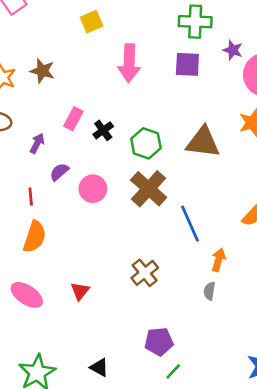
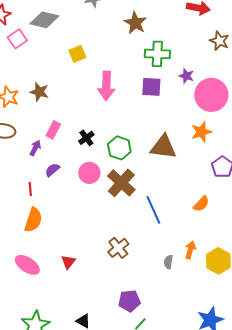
pink rectangle: (73, 119) -> (53, 130), moved
pink circle: (93, 189) -> (89, 173), moved
orange arrow: (219, 260) -> (190, 250), moved

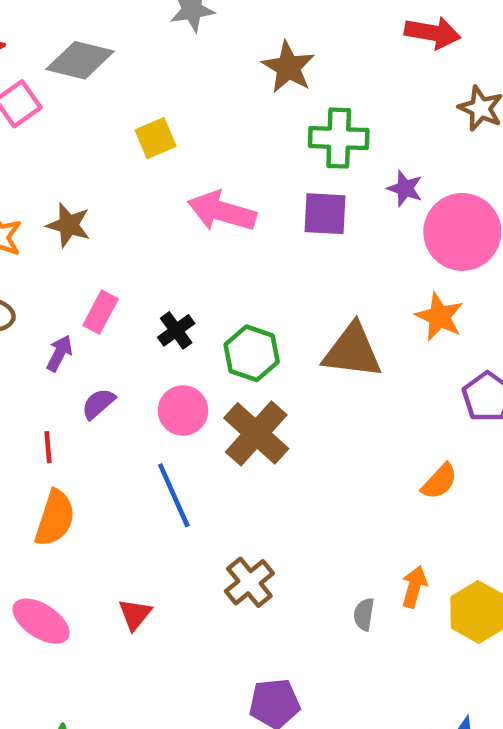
pink arrow: (106, 86) -> (222, 211), turned 104
orange star: (201, 132) -> (439, 317), turned -30
blue line: (153, 210) -> (174, 495), moved

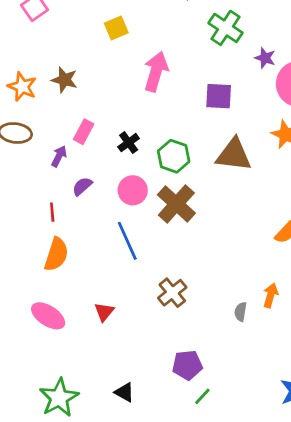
green cross: (339, 138) -> (225, 28), turned 32
pink arrow: (222, 211) -> (156, 72), turned 90
purple square: (325, 214) -> (219, 96), moved

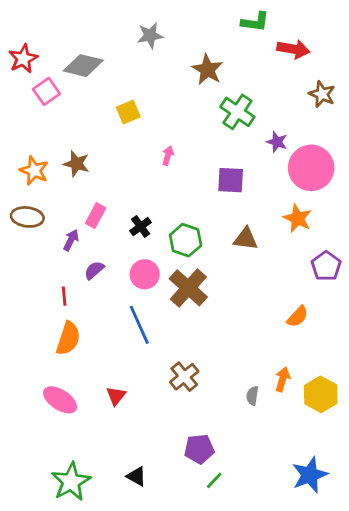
pink arrow: (156, 72) -> (168, 156), size x0.5
brown triangle: (234, 155) -> (246, 239), size x0.7

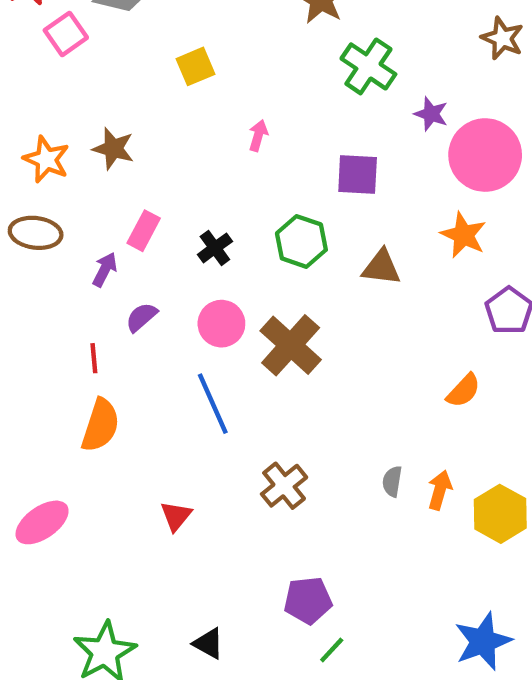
green hexagon: (186, 240) -> (301, 241), moved
gray semicircle: (252, 396) -> (392, 481), moved
pink ellipse: (60, 400) -> (42, 522), moved, turned -68

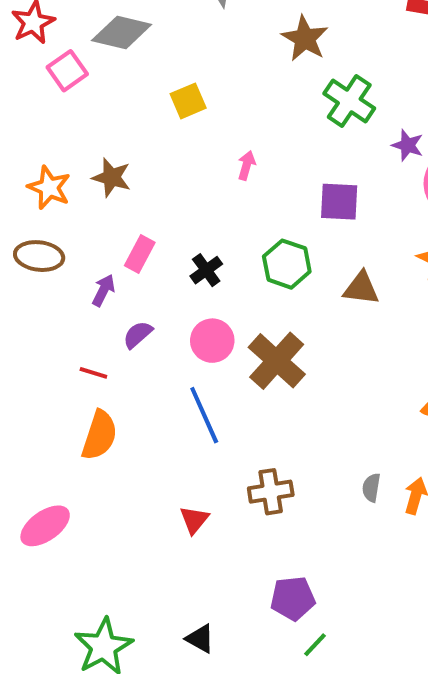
red line: (94, 358) -> (93, 373), turned -68
brown cross: (284, 486) -> (271, 492), turned 30
red triangle: (176, 516) -> (194, 520), moved

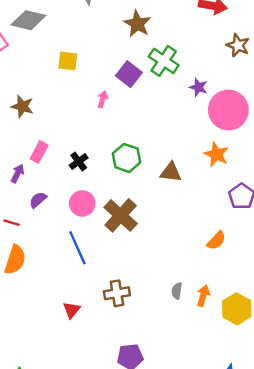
yellow square: (188, 101) -> (68, 61), turned 30
purple square: (339, 202) -> (129, 74), moved, turned 35

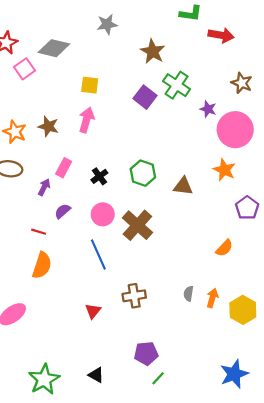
brown star: (238, 45) -> (242, 83), moved
pink arrow: (103, 99) -> (86, 120), moved, size x1.6

